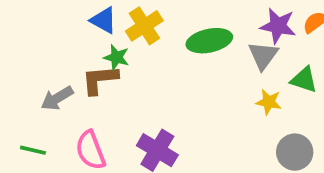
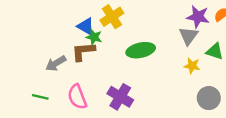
blue triangle: (104, 20) -> (86, 26), moved
green ellipse: (209, 41) -> (141, 50), moved

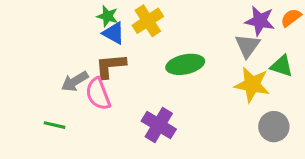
green star: (94, 37) -> (107, 16), moved
yellow star: (192, 66) -> (252, 85), size x1.6
pink semicircle: (77, 97) -> (98, 94), moved

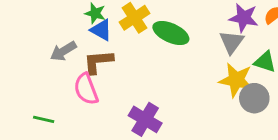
green ellipse: (185, 64) -> (171, 33), moved, turned 36
gray arrow: (75, 81) -> (63, 51), moved
gray circle: (274, 127) -> (254, 98), moved

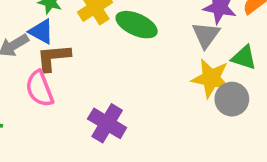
blue triangle: (101, 30) -> (41, 32), moved

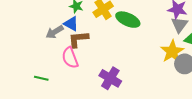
gray triangle: (206, 35) -> (179, 25), moved
yellow star: (211, 78) -> (172, 52), turned 30

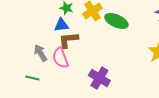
blue triangle: (71, 24) -> (61, 25), turned -35
gray arrow: (55, 32) -> (40, 53), moved, turned 90

